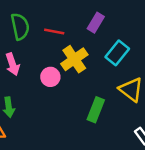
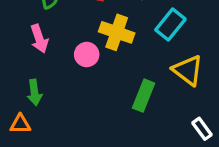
yellow cross: (74, 59) -> (117, 32), turned -36

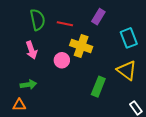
cyan rectangle: (170, 24) -> (129, 38), moved, turned -60
green arrow: (34, 92) -> (28, 85), turned -91

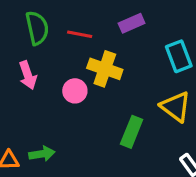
purple rectangle: (98, 17) -> (132, 23), turned 35
green arrow: (28, 85) -> (42, 154), moved

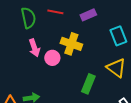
red line: (80, 34) -> (55, 12), moved
pink arrow: (28, 75) -> (34, 48), moved

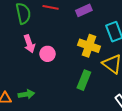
yellow cross: (71, 44) -> (89, 46), moved

